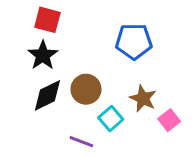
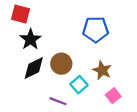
red square: (47, 20) -> (21, 14), moved
pink square: (169, 120) -> (113, 96), moved

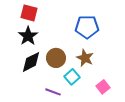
red square: (21, 14) -> (29, 13), moved
brown star: (102, 70) -> (85, 58), moved

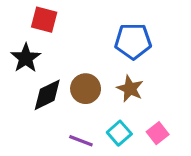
black star: (28, 36) -> (26, 58), moved
cyan square: (72, 77) -> (119, 133), moved

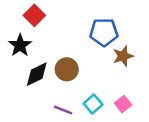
red square: (44, 20) -> (34, 15), turned 30
brown star: (130, 89) -> (123, 56), moved, turned 30

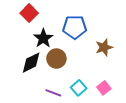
blue pentagon: (104, 32) -> (75, 27), moved
black star: (20, 45) -> (43, 38), moved

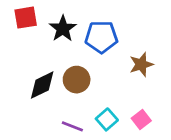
red square: (29, 13) -> (26, 18), moved, turned 36
black star: (43, 38) -> (63, 29), moved

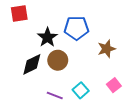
black star: (63, 29) -> (47, 37), moved
pink square: (141, 119) -> (114, 85), moved

